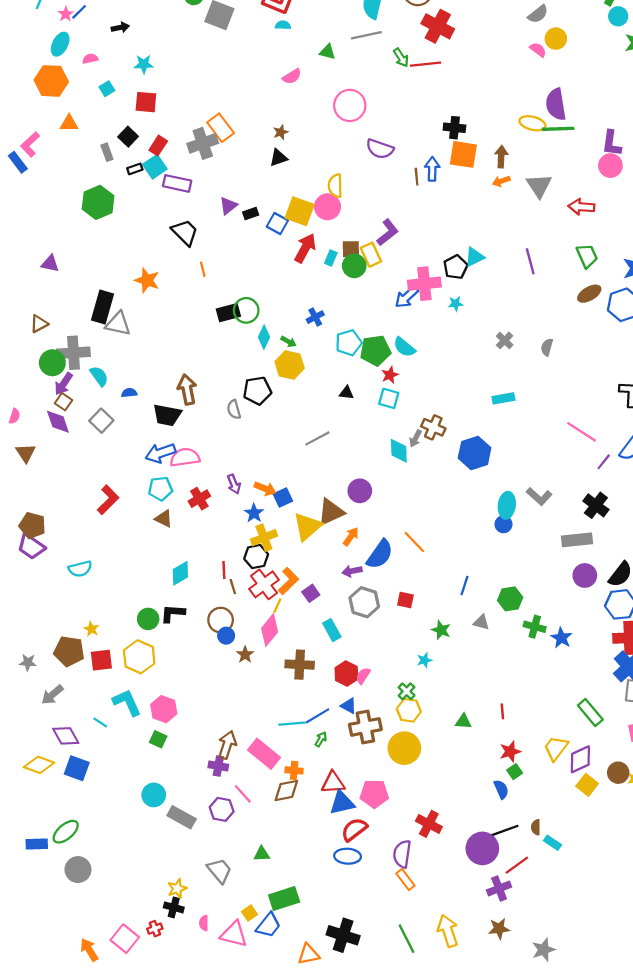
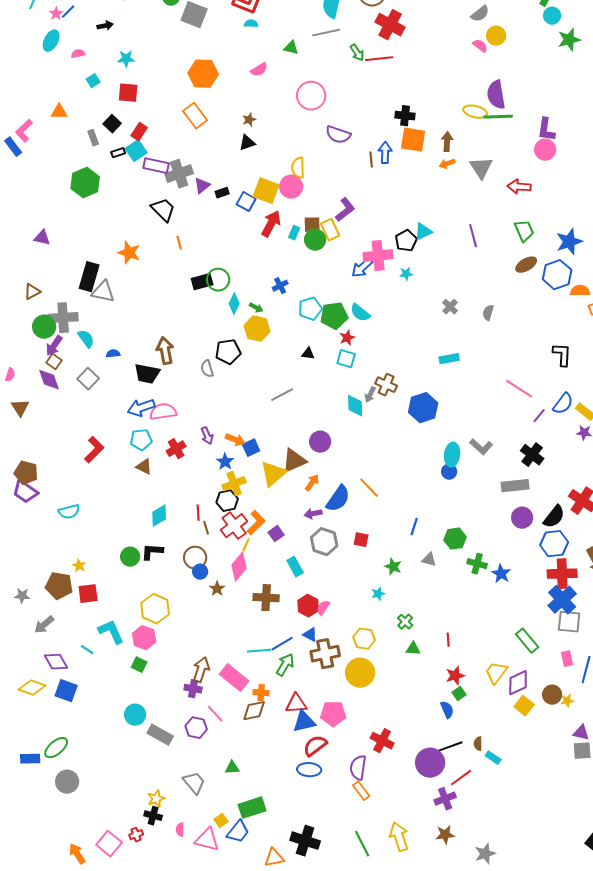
orange hexagon: (51, 81) -> (203, 74), moved
gray cross: (203, 143) -> (179, 174), moved
yellow hexagon: (139, 657) -> (155, 609), moved
green cross: (407, 691) -> (405, 622), moved
green arrow: (321, 739) -> (285, 665), size x1.6

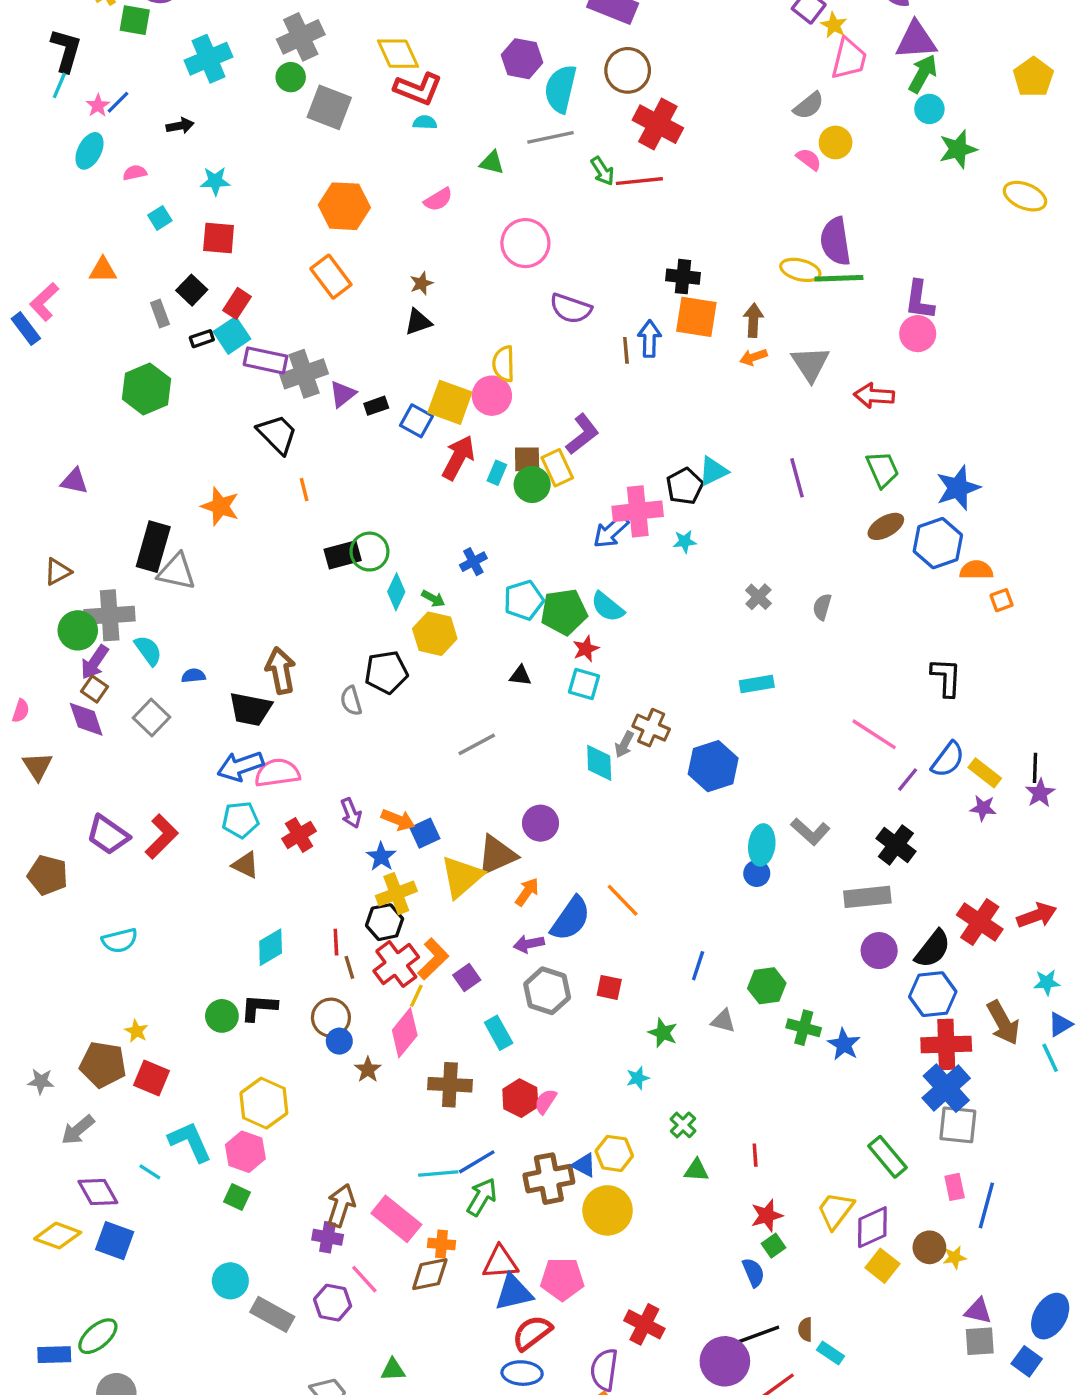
purple trapezoid: (25, 492) -> (108, 835), moved
red square: (88, 594) -> (152, 1078), turned 30
blue triangle: (310, 635) -> (584, 1165), moved

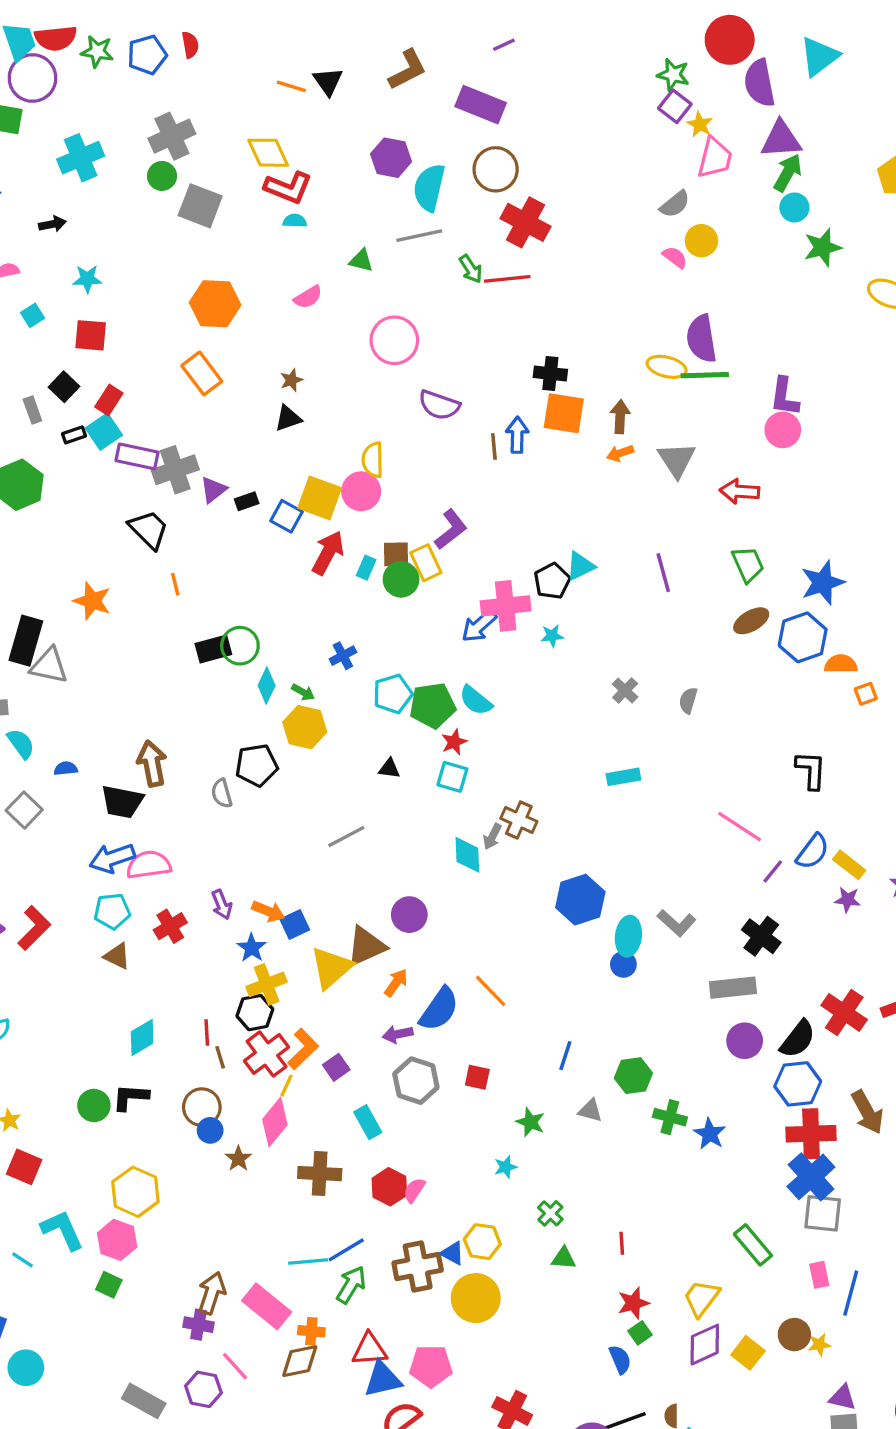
blue hexagon: (713, 766) -> (580, 900), moved
purple diamond: (872, 1227) -> (705, 1345), moved
cyan circle: (230, 1281) -> (26, 1368), moved

